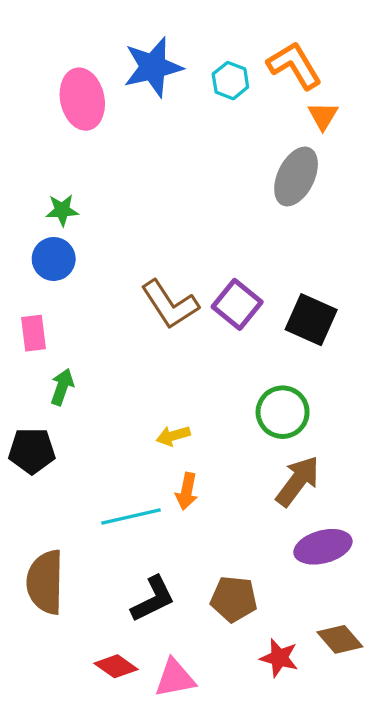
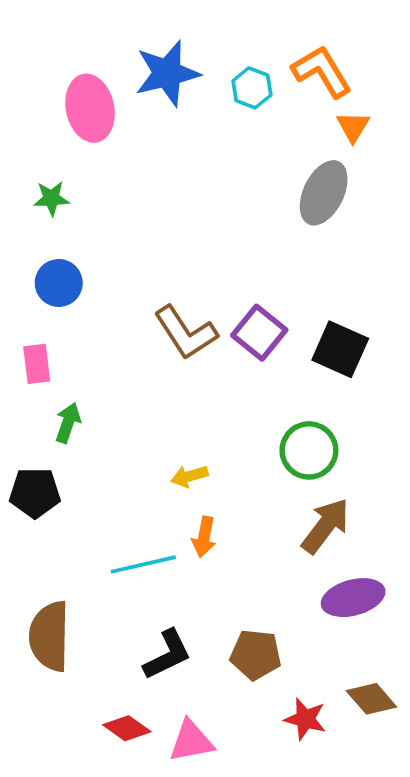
green star: (62, 210) -> (51, 198), moved

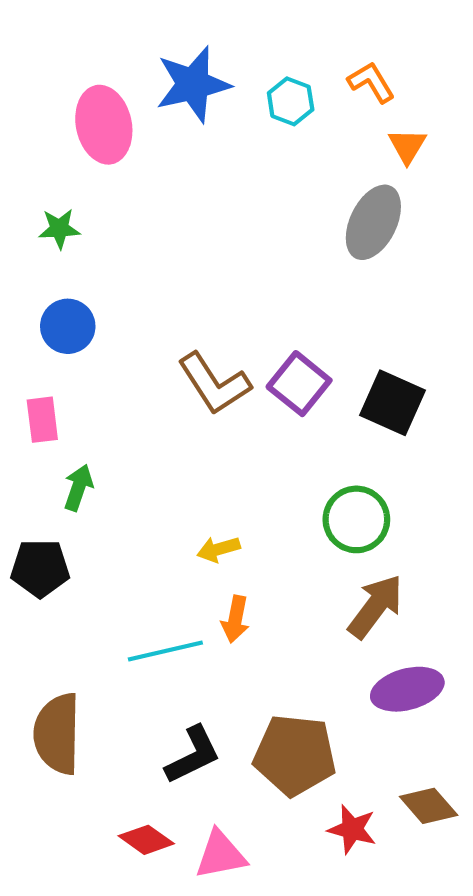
orange L-shape: (322, 71) -> (371, 82), size x0.7
brown pentagon: (256, 655) -> (295, 755), size x1.4

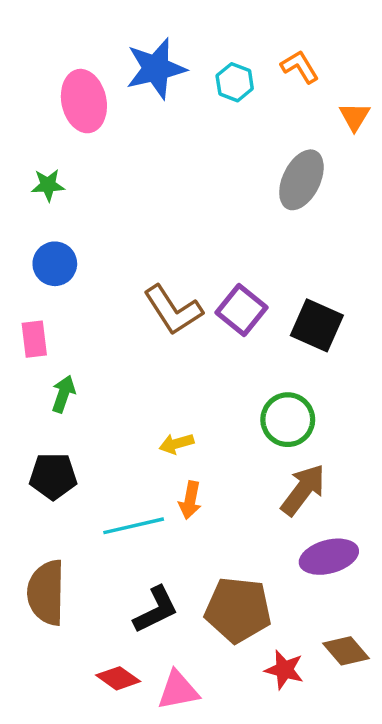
orange triangle: (407, 146) -> (355, 116), moved
black pentagon: (40, 568) -> (53, 476), moved

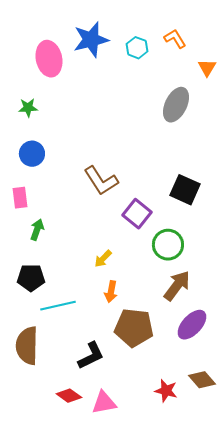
purple square: (242, 310) -> (137, 214), moved
yellow arrow: (176, 444) -> (103, 259), turned -30
cyan line: (134, 526) -> (58, 306), moved
purple ellipse: (329, 557) -> (192, 325), turned -32
brown pentagon: (238, 610) -> (134, 328), moved

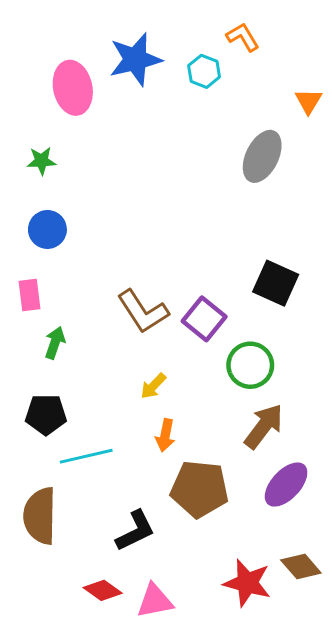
orange L-shape: (175, 39) -> (243, 37), moved
brown L-shape: (101, 181) -> (143, 311), moved
red star: (166, 391) -> (247, 583), size x1.4

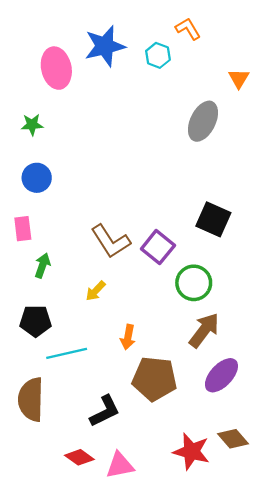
yellow arrow: (153, 386) -> (96, 291), moved

